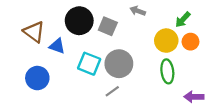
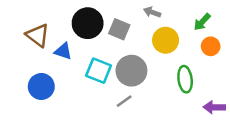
yellow circle: (166, 41) -> (166, 40), moved

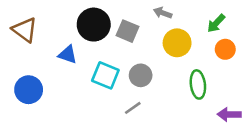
brown triangle: (38, 35) -> (25, 30), moved
gray circle: (131, 71) -> (141, 75), size x0.7
blue circle: (41, 86) -> (29, 90), moved

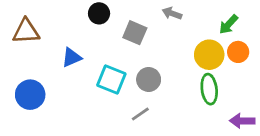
black circle: (94, 25) -> (99, 13), moved, size x0.6
brown triangle: (25, 30) -> (26, 31), turned -40
yellow circle: (177, 43) -> (209, 55), moved
blue triangle: (68, 55) -> (71, 57), turned -42

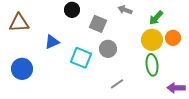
green arrow: (228, 24) -> (156, 18), moved
gray circle: (149, 79) -> (108, 49), moved
gray line: (140, 114) -> (117, 84), moved

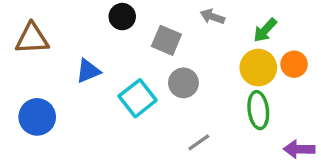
cyan square: (81, 58) -> (138, 98), turned 30

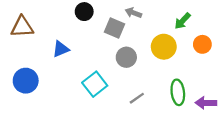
gray arrow: (212, 17) -> (133, 13), moved
yellow circle: (258, 68) -> (164, 47), moved
cyan square: (138, 98) -> (95, 84), moved
green ellipse: (258, 110) -> (178, 92), moved

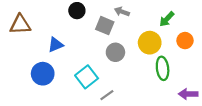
blue circle: (26, 81) -> (43, 74), moved
green ellipse: (178, 92) -> (163, 68), moved
gray line: (137, 98) -> (107, 95), moved

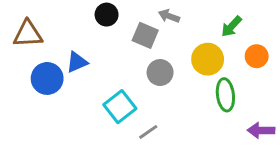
blue circle: (43, 74) -> (47, 78), moved

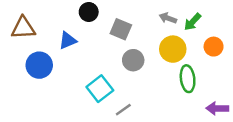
gray arrow: (169, 16) -> (168, 18), moved
blue triangle: (77, 62) -> (68, 40), moved

